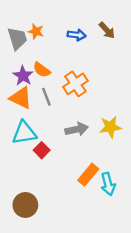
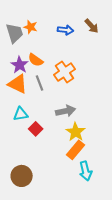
yellow star: (110, 127) -> (76, 132), moved, turned -30
cyan triangle: (24, 133) -> (21, 114), size x0.7
cyan arrow: (108, 184) -> (86, 171), moved

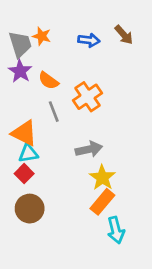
purple star: (20, 65) -> (20, 71), moved
orange triangle: (18, 84) -> (24, 133), moved
red square: (36, 129) -> (24, 174), moved
brown circle: (22, 176) -> (30, 209), moved

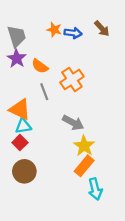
orange star: (42, 36) -> (54, 30), moved
gray arrow: (89, 149) -> (73, 123), turned 40

